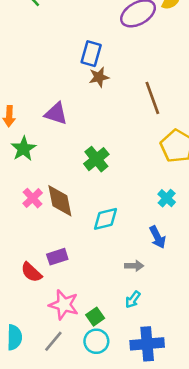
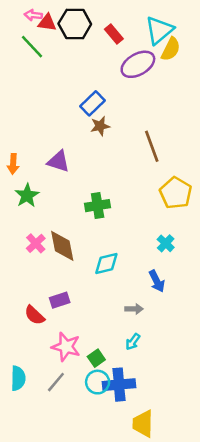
blue rectangle: (91, 54) -> (93, 103), turned 30
green cross: (96, 159) -> (98, 206), turned 30
blue cross: (147, 344) -> (119, 385), moved

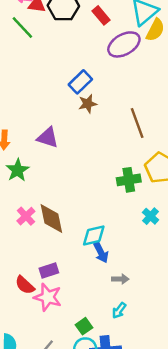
green cross: (98, 206) -> (129, 180), moved
blue arrow: (157, 281) -> (101, 252), moved
pink star: (66, 347) -> (48, 297), moved

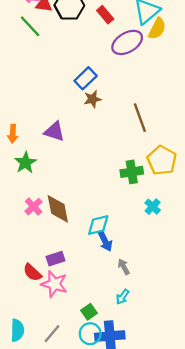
gray arrow: (120, 279) -> (124, 267), turned -119

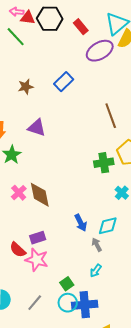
brown star: (92, 99) -> (26, 87), moved
cyan diamond: (98, 225) -> (108, 226), moved

